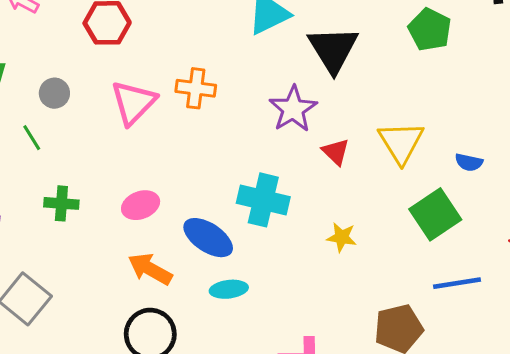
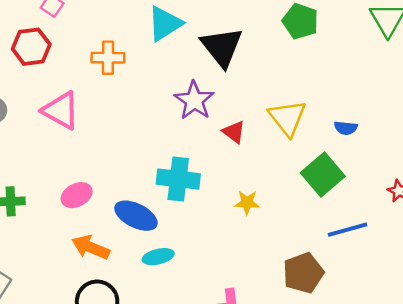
orange cross: (196, 88) -> (108, 58), moved
pink triangle: (133, 103) -> (61, 110), turned -39

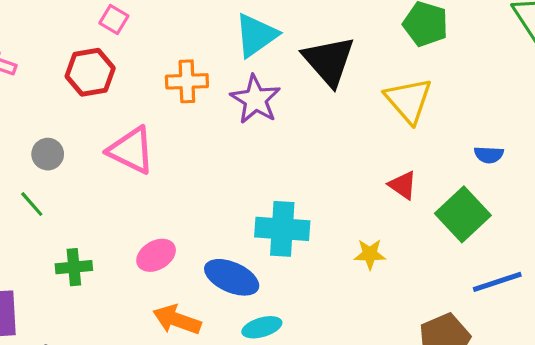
purple star: (194, 100) -> (255, 99), moved
yellow triangle: (287, 118) -> (409, 100), moved
red triangle: (234, 132) -> (403, 185), moved

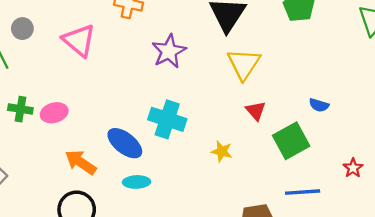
purple star: (255, 99) -> (169, 51), moved
yellow triangle: (409, 100) -> (244, 64), moved
pink ellipse: (156, 255) -> (54, 113), moved

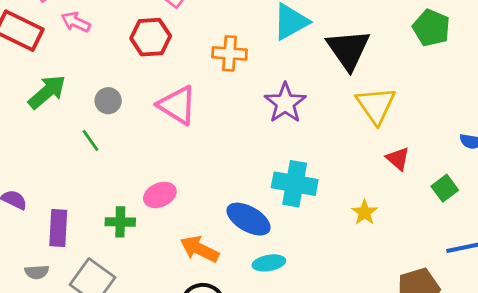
green cross: (20, 109) -> (120, 222), moved
green square: (291, 141) -> (445, 188), size x0.6
yellow star: (222, 151) -> (365, 212), turned 30

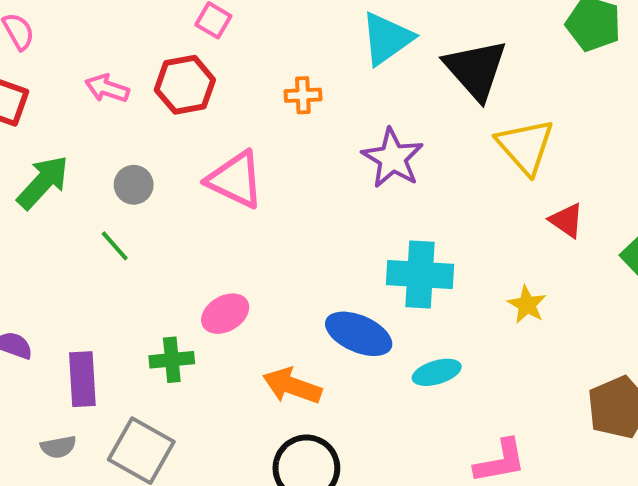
pink arrow: (76, 22) -> (107, 88), moved
orange cross: (230, 53) -> (303, 95), size x0.7
cyan ellipse: (269, 263) -> (437, 372), moved

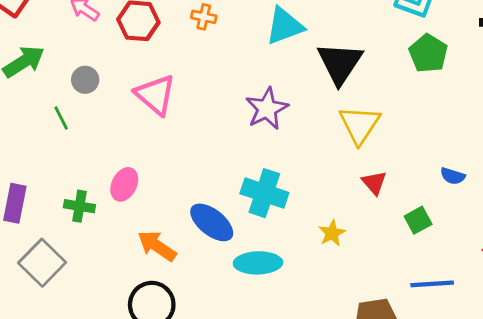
orange cross: (303, 95) -> (204, 17), moved
pink ellipse: (225, 314) -> (124, 184), turned -48
cyan ellipse: (437, 372) -> (258, 263), size x1.4

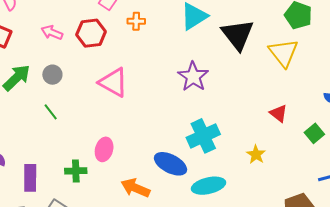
gray circle: (85, 80) -> (52, 75), moved
yellow triangle: (360, 125) -> (283, 53), moved
cyan cross: (264, 193) -> (203, 136), turned -32

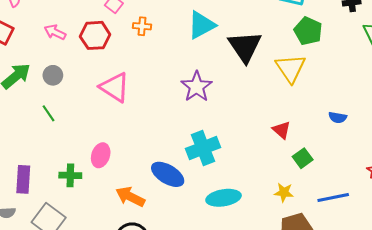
green square: (314, 133) -> (303, 158), moved
yellow star: (256, 154) -> (284, 192), moved, turned -30
cyan ellipse: (209, 186) -> (224, 198), moved

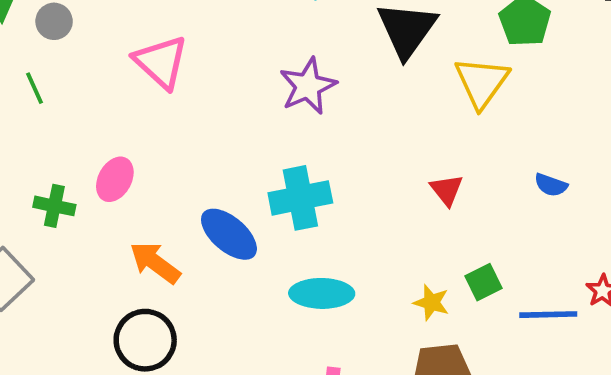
green square: (303, 158) -> (483, 282), moved
blue line: (333, 198) -> (548, 315), moved

